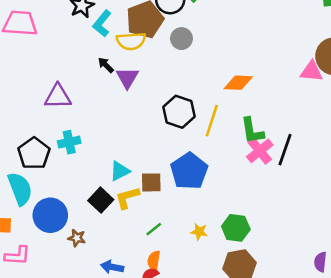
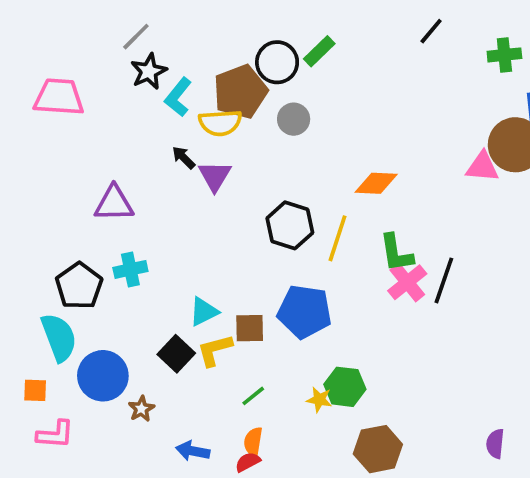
blue pentagon: (189, 171) -> (305, 312), turned -30
green hexagon: (236, 228) -> (345, 387), moved
brown star: (77, 238) -> (141, 409), turned 30

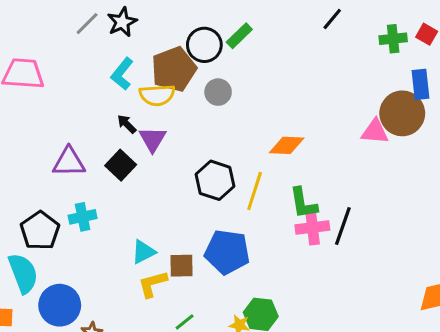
black star: (149, 71) -> (122, 22), moved
pink cross: (407, 282) -> (312, 228), turned 32
black square: (176, 354) -> (121, 165), moved

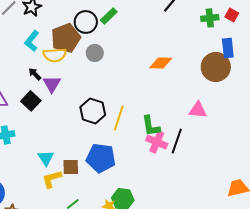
pink triangle: (375, 132) -> (198, 110), moved
orange diamond: (287, 145) -> (161, 63), moved
pink cross: (312, 228) -> (157, 142), turned 30
cyan triangle: (143, 252) -> (46, 158), turned -36

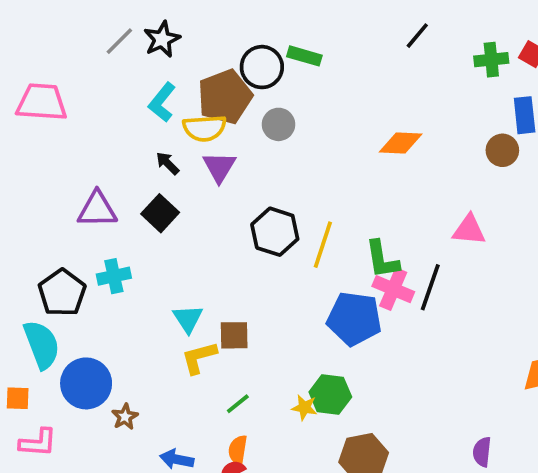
green rectangle: (109, 16) -> (304, 56), turned 60
brown circle: (216, 67) -> (502, 150), size x0.6
purple triangle: (52, 84) -> (219, 167), moved
blue pentagon: (101, 158) -> (354, 319), moved

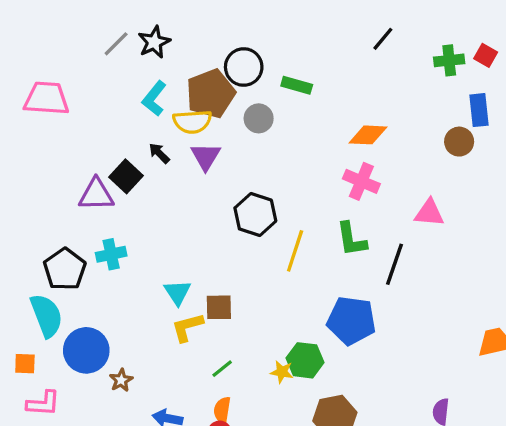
green rectangle: (304, 56) -> (297, 85), moved
black square: (160, 213) -> (126, 176), moved
yellow line: (323, 245) -> (295, 251), moved
pink cross: (393, 289) -> (361, 181), moved
blue pentagon: (354, 319) -> (351, 321), moved

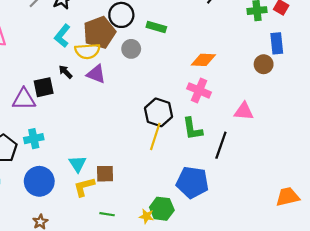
purple triangle: (206, 156) -> (96, 74), turned -40
black square: (126, 176) -> (44, 87), turned 35
black hexagon: (255, 214) -> (159, 112), moved
blue circle: (86, 350) -> (39, 181), moved
green line: (222, 369) -> (107, 214), turned 48

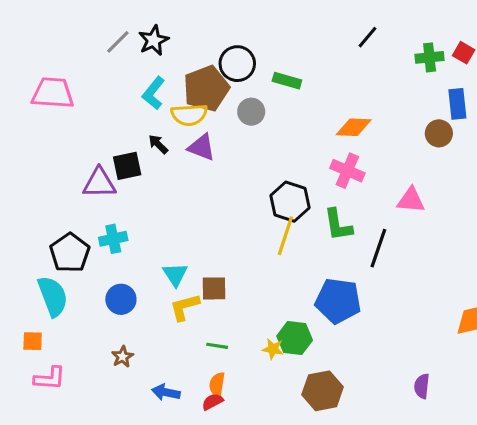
blue circle: (39, 181) -> (121, 299), size x0.7

